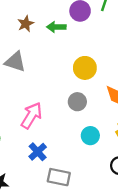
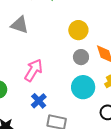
gray circle: (77, 102) -> (81, 57), moved
cyan circle: (90, 136) -> (83, 87), size x1.5

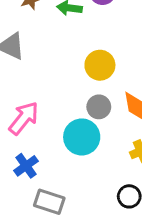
cyan circle: (83, 87) -> (82, 137), moved

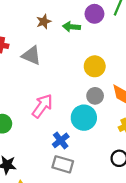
blue cross: (26, 166) -> (61, 140), moved

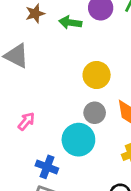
pink arrow: (42, 106) -> (26, 121), size x0.6
blue cross: (61, 140) -> (47, 167), turned -35

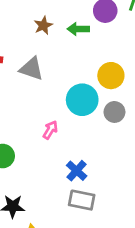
cyan circle: (78, 140) -> (82, 100), moved
blue cross: (47, 167) -> (77, 171), turned 30

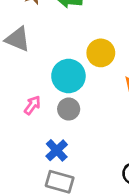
gray circle: (114, 112) -> (69, 109), moved

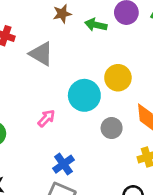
gray circle: (69, 109) -> (112, 128), moved

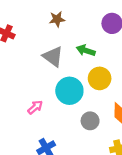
green arrow: (96, 25) -> (86, 50), moved
gray triangle: (41, 54) -> (53, 56), moved

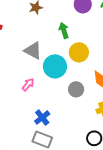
green arrow: (86, 50) -> (64, 30), turned 63
gray triangle: (53, 56) -> (33, 51), moved

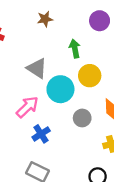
pink arrow: (28, 85) -> (27, 107), size x1.5
blue cross: (42, 117) -> (41, 134), moved

